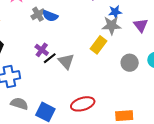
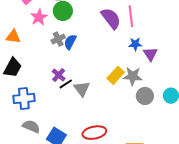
blue semicircle: (50, 16) -> (70, 42), turned 91
gray star: (112, 25) -> (133, 76), moved
purple triangle: (141, 25) -> (150, 54), moved

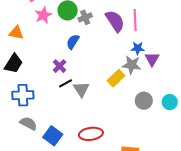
gray cross: (58, 39) -> (85, 17), moved
purple cross: (59, 75) -> (60, 66), moved
gray star: (133, 76) -> (132, 65), moved

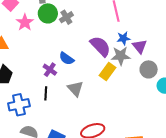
purple semicircle: (115, 21) -> (100, 46), moved
blue semicircle: (73, 42) -> (67, 59), moved, turned -77
black line: (66, 83) -> (46, 93), moved, turned -48
gray circle: (144, 101) -> (149, 69), moved

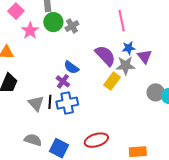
gray circle: (149, 69) -> (156, 92), moved
purple cross: (50, 70) -> (63, 81), moved
gray triangle: (75, 89) -> (36, 103), moved
blue cross: (19, 105) -> (67, 103), moved

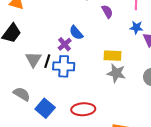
purple semicircle: (105, 56) -> (107, 12), moved, size x0.6
gray star: (125, 66) -> (116, 73), moved
yellow rectangle: (112, 81) -> (113, 56), turned 42

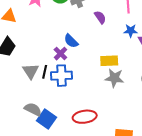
gray semicircle: (22, 94) -> (33, 109), moved

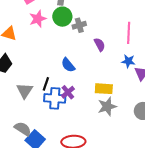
purple cross: (60, 54) -> (68, 92), moved
black line: (45, 72) -> (46, 84), moved
gray star: (114, 78) -> (107, 106), turned -30

